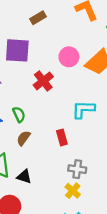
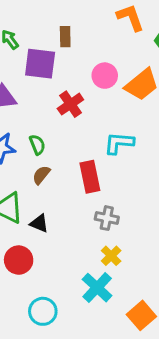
brown rectangle: (38, 18) -> (65, 37), moved, turned -63
red rectangle: (62, 137) -> (90, 177), size x1.5
yellow cross: (73, 191) -> (111, 256), moved

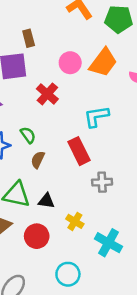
yellow cross: (111, 256) -> (75, 221), moved

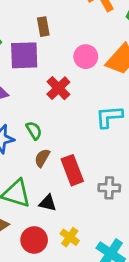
red rectangle: (79, 151) -> (72, 170), moved
yellow cross: (75, 221) -> (70, 237), moved

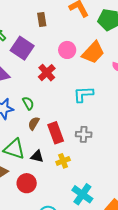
brown rectangle: (43, 27) -> (42, 19), moved
purple square: (24, 55) -> (22, 48), turned 35
gray cross: (109, 188) -> (84, 134), moved
yellow cross: (70, 237) -> (63, 161), moved, turned 32

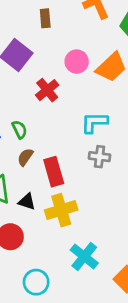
gray cross: (84, 134) -> (100, 157), moved
yellow cross: (63, 161) -> (61, 210), size x1.6

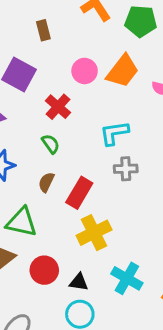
green semicircle: (19, 130) -> (51, 144), moved
red rectangle: (54, 172) -> (79, 193), turned 56
black triangle: (27, 202) -> (79, 282), moved

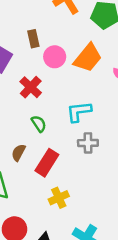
brown rectangle: (43, 30) -> (33, 39), moved
green semicircle: (51, 144) -> (39, 124), moved
yellow cross: (94, 233) -> (59, 198), size x0.7

